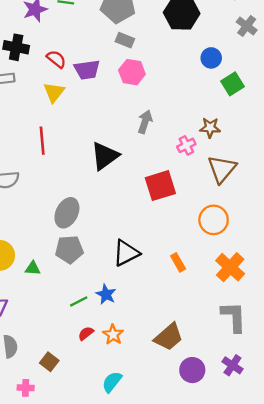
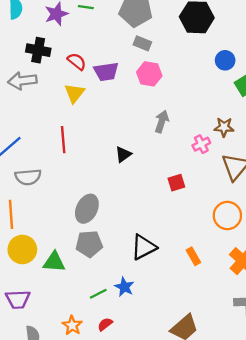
black triangle: (105, 156) -> (123, 154), size x0.6
red square: (160, 186) -> (176, 183), size x0.6
green triangle: (33, 268) -> (54, 262), size x1.5
orange star: (113, 335) -> (72, 325), moved

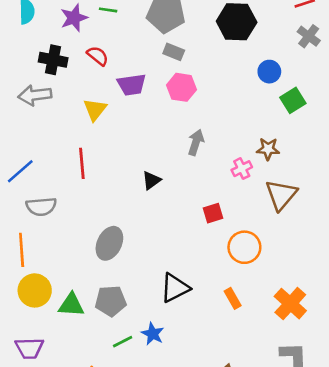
red semicircle: (77, 61) -> (98, 56), moved
orange circle: (227, 216) -> (244, 247), moved
gray pentagon: (89, 244) -> (111, 301), moved

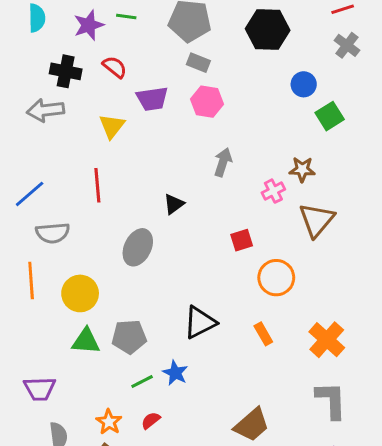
gray ellipse: (109, 243) -> (138, 247), moved
yellow circle: (35, 290) -> (80, 293), moved

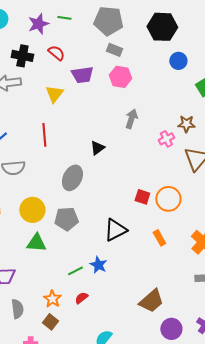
blue circle: (304, 84) -> (178, 61), moved
red square: (242, 240) -> (142, 197), moved, turned 35
gray pentagon: (129, 337) -> (66, 219), moved

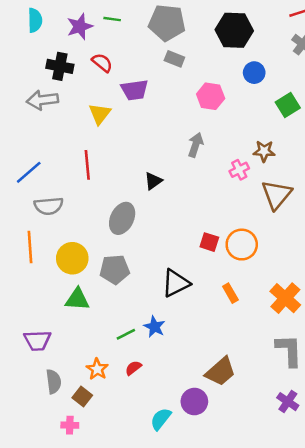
pink hexagon: (120, 77) -> (211, 96), moved
brown square: (50, 322) -> (82, 397), moved
purple circle: (171, 329) -> (194, 402), moved

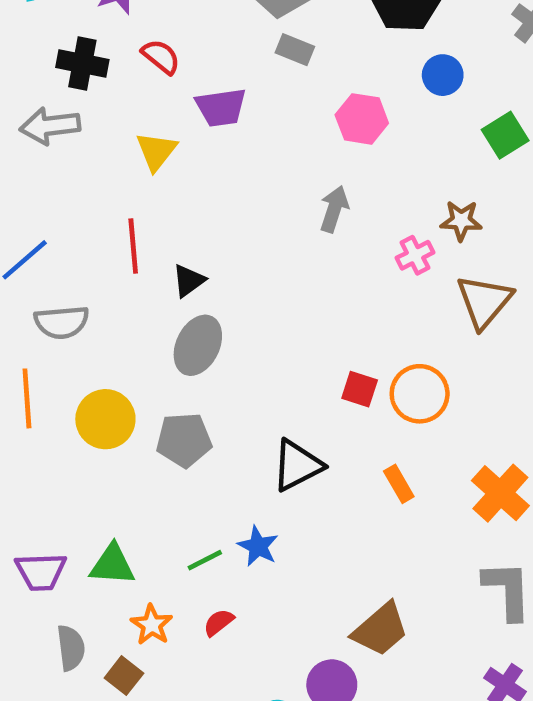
black triangle: (153, 181) -> (189, 281), moved
green triangle: (77, 299) -> (112, 565), moved

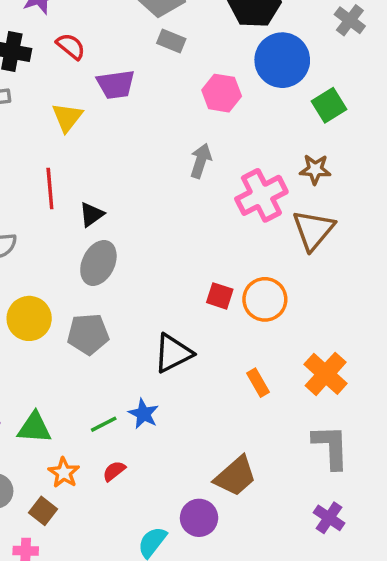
blue circle: (443, 75) -> (282, 60), size x1.8
brown star: (461, 221) -> (315, 169), moved
pink cross: (415, 255) -> (261, 195), size x1.8
orange rectangle: (399, 484) -> (258, 383), moved

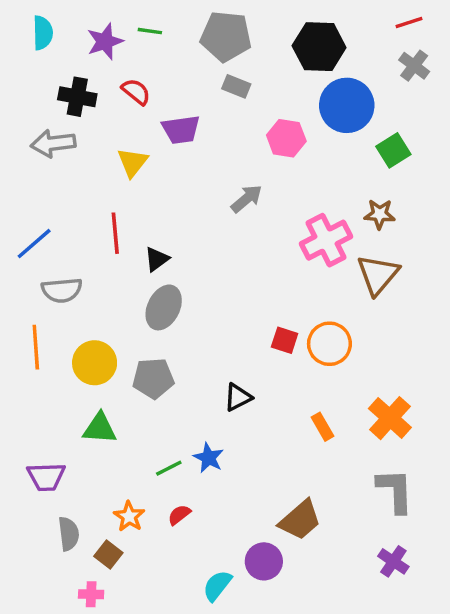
gray arrow: (201, 161) -> (247, 199), moved, turned 32
black triangle: (173, 353) -> (238, 397), size x0.7
green triangle: (34, 428) -> (100, 428), moved

